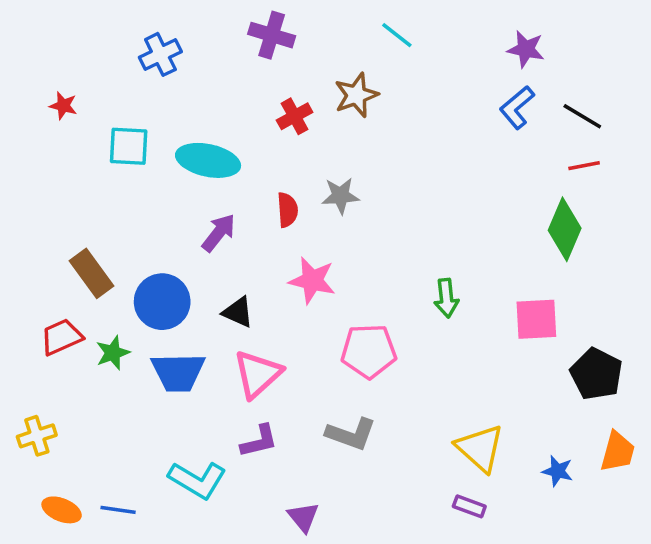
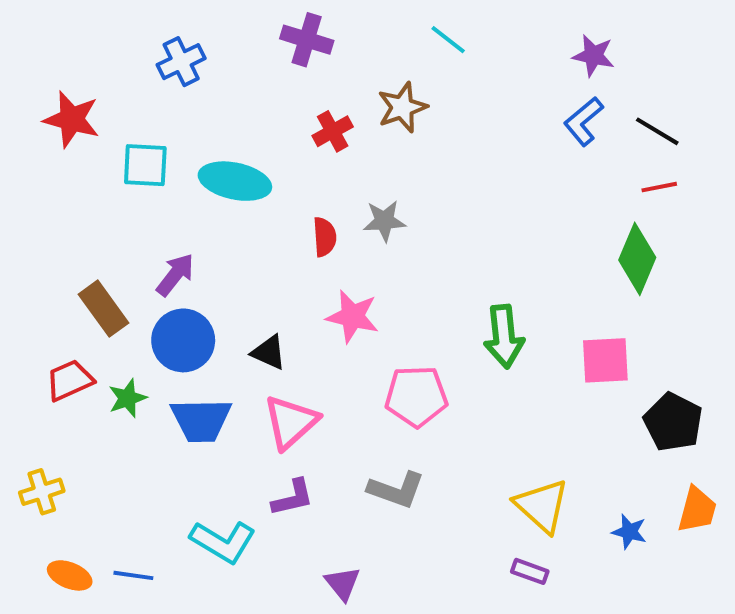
red star: (63, 106) -> (72, 119), size x1.8
purple arrow: (219, 233) -> (175, 275), moved
green arrow: (446, 298) -> (504, 336), size x1.4

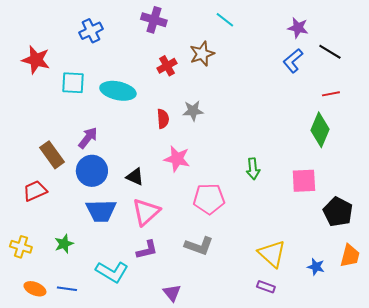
black line: (657, 131) -> (330, 52), moved
green arrow: (504, 336) -> (253, 169), size x0.7
green star: (127, 398) -> (64, 244), moved
yellow cross: (42, 492) -> (21, 247), turned 35

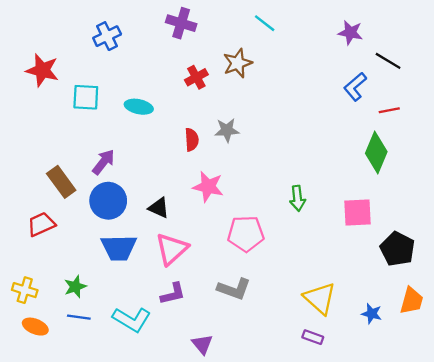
blue L-shape: (293, 61) -> (355, 87), moved
cyan ellipse: (118, 91) -> (139, 107), size x0.7
orange ellipse: (35, 289) -> (35, 327), moved
blue line: (67, 289) -> (79, 317), moved

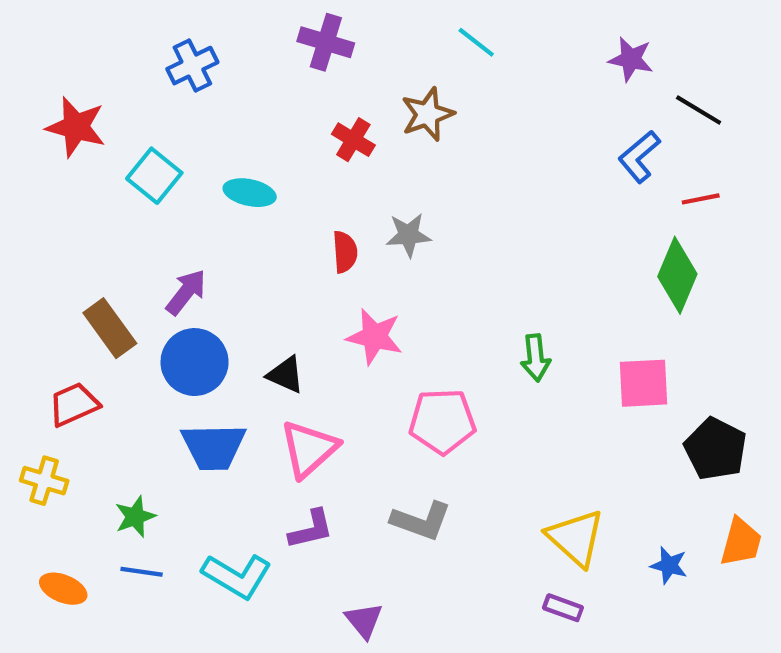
red cross: (196, 77) -> (353, 140), turned -30
cyan square: (86, 97) -> (154, 176), turned 36
yellow cross: (25, 290) -> (44, 481), moved

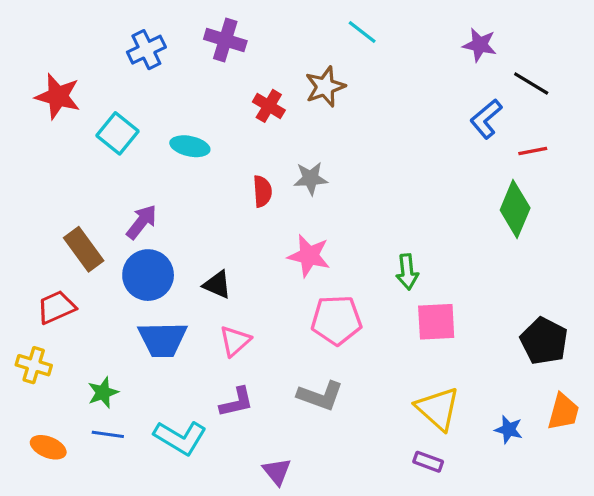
purple cross: (326, 42) -> (225, 40), moved
pink star: (375, 337) -> (309, 256), moved
pink square: (644, 383) -> (436, 322), moved
pink triangle: (309, 449) -> (235, 341), size x0.7

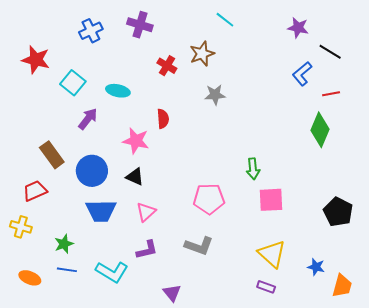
gray star: (311, 178) -> (215, 95), moved
purple arrow: (142, 222) -> (88, 119), moved
pink star: (309, 256) -> (136, 141), moved
orange trapezoid: (563, 412) -> (342, 286), moved

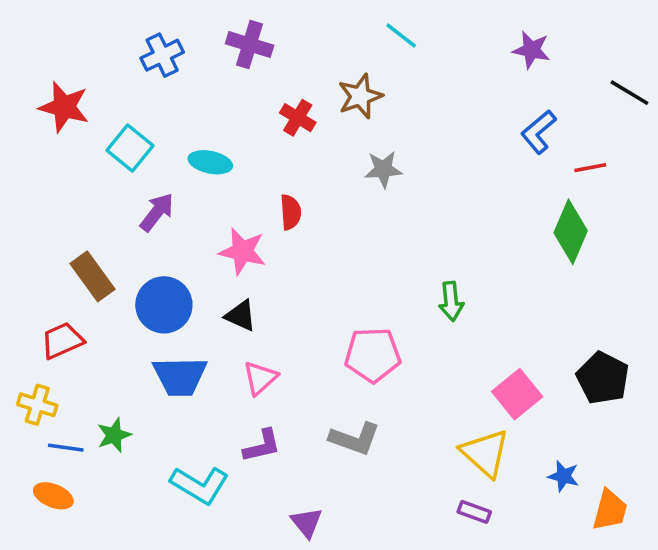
black line: (330, 52) -> (629, 93), moved
pink square: (271, 200) -> (517, 394), moved, turned -36
blue line: (67, 270) -> (66, 448), moved

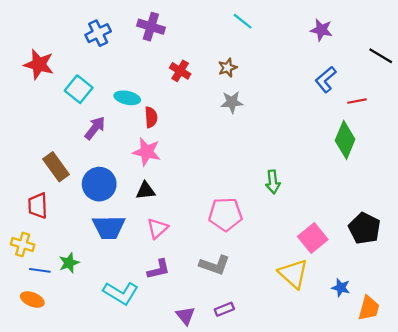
brown star: (360, 96) -> (228, 68), moved, size x0.7
red semicircle: (291, 212) -> (151, 117), moved
black triangle: (241, 316) -> (146, 191), turned -30
red trapezoid: (62, 341) -> (38, 206), turned -68
purple rectangle: (474, 512) -> (224, 309), moved, turned -42

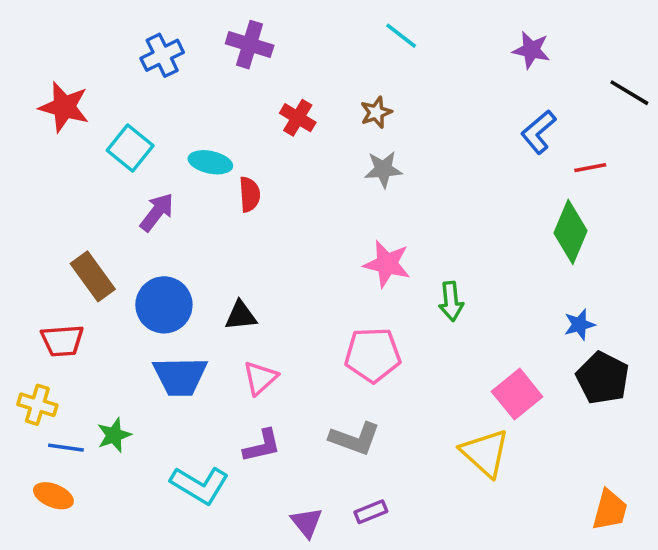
pink star: (147, 152) -> (387, 264), moved
red trapezoid: (38, 206) -> (62, 341), turned -92
blue star: (341, 288) -> (579, 325), moved, turned -30

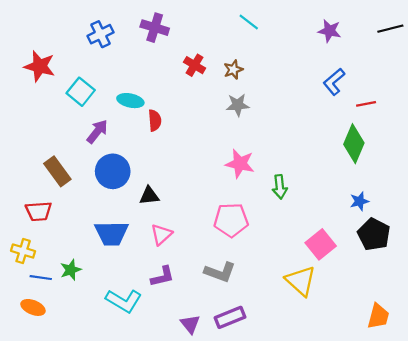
black line: (629, 93) -> (390, 29), moved, turned -45
red cross: (298, 118) -> (195, 65), moved
blue circle: (164, 305) -> (113, 171), moved
purple rectangle: (371, 512) -> (230, 317), size x1.5

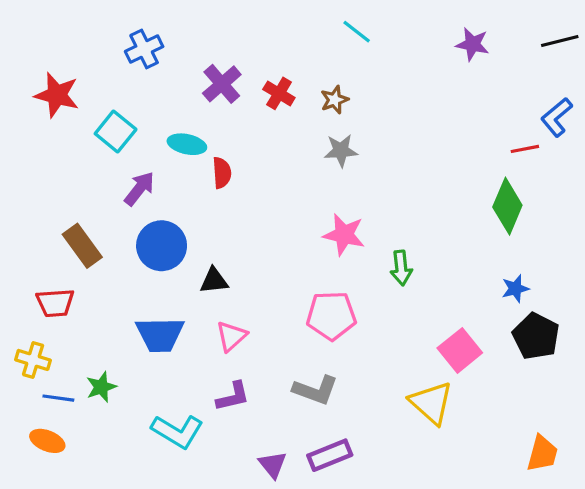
purple cross: (155, 28) -> (222, 84), moved, turned 32
blue L-shape: (334, 82) -> (557, 117), moved

